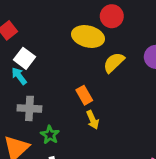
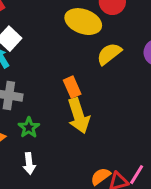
yellow arrow: (93, 120) -> (79, 116), size x1.6

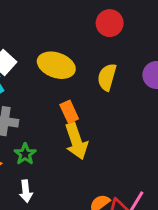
yellow ellipse: (83, 22) -> (56, 65), moved
yellow semicircle: (109, 54) -> (107, 77), turned -35

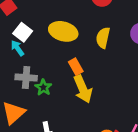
green star: (25, 154) -> (43, 87), moved

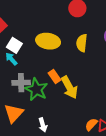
orange rectangle: (76, 67) -> (55, 77), moved
green star: (43, 87) -> (36, 89), size x1.6

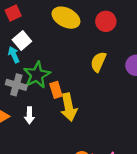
yellow ellipse: (48, 41) -> (66, 18), moved
green star: (36, 89) -> (37, 75), moved
white arrow: (43, 125) -> (29, 115), moved

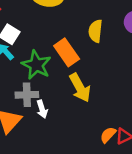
gray cross: (16, 85) -> (27, 95), moved
orange rectangle: (56, 90) -> (67, 52), moved, size x1.5

